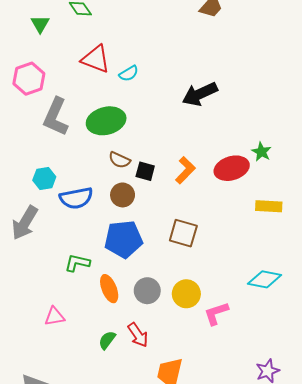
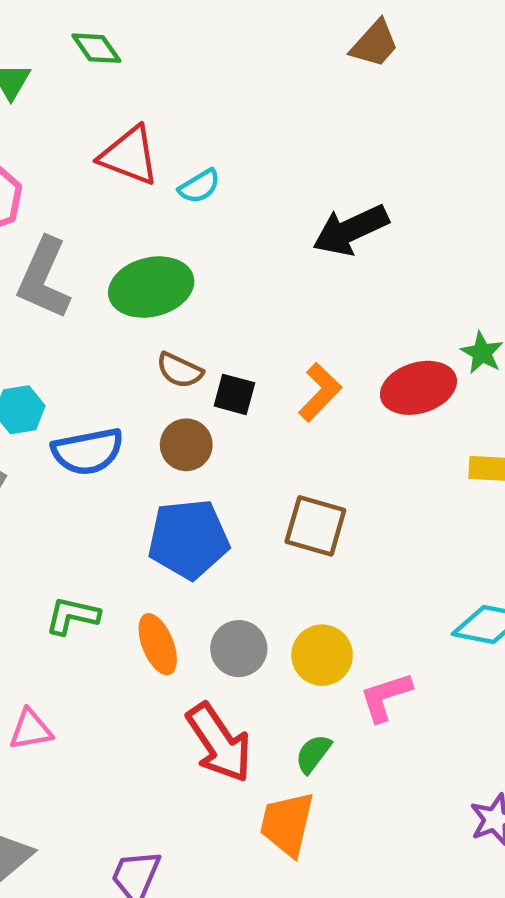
green L-shape: (77, 263) -> (72, 616), moved
pink triangle: (55, 316) -> (31, 730), moved
red arrow: (138, 335) -> (219, 743), size x1.5
green semicircle: (107, 340) -> (313, 754), moved

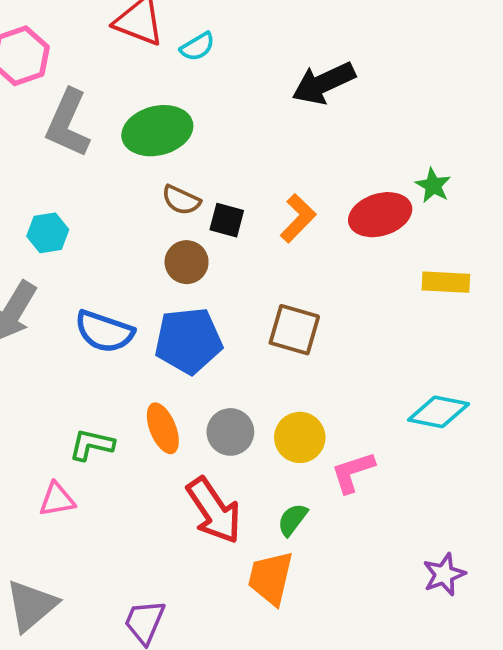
blue semicircle: (88, 451) -> (104, 332), moved, turned 30
green L-shape: (72, 616) -> (92, 445), moved

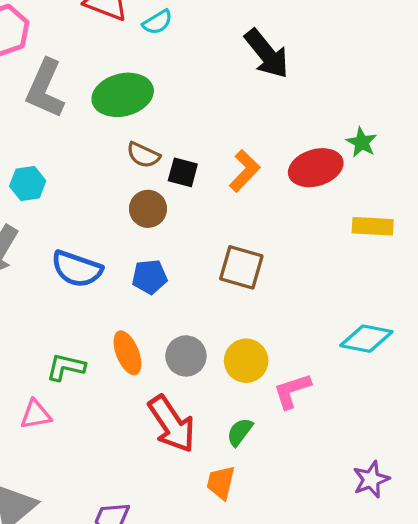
black arrow: (324, 83) -> (267, 54), turned -104
blue pentagon: (188, 341) -> (150, 277), size x0.6
orange trapezoid: (271, 578) -> (221, 483), size x0.7

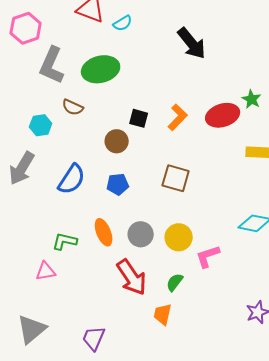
brown semicircle: (143, 155) -> (73, 107), moved
blue semicircle: (77, 269) -> (72, 179), turned -76

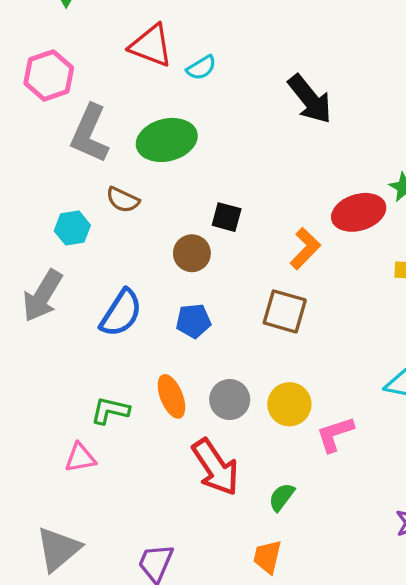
orange L-shape: (178, 117) -> (305, 249), moved
green semicircle: (175, 282) -> (282, 497), moved
orange trapezoid: (163, 314) -> (267, 557), moved

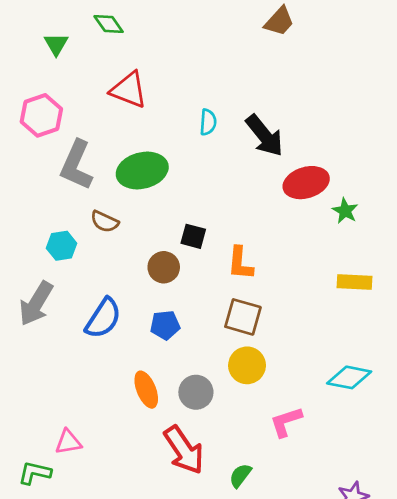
cyan semicircle: (201, 68) -> (208, 122), moved, turned -55
red ellipse: (359, 212) -> (306, 183), moved
orange L-shape: (305, 249) -> (240, 263), moved, turned 141
yellow circle: (289, 404) -> (247, 365), moved
green L-shape: (110, 411) -> (35, 473), moved

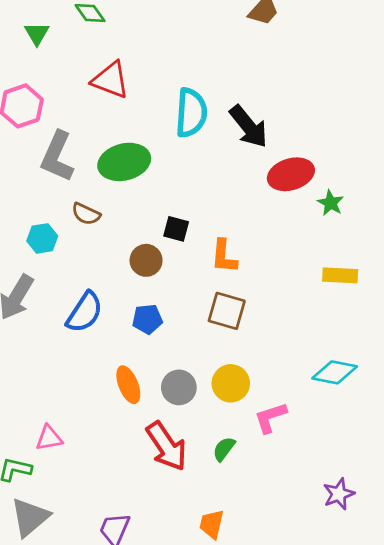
cyan semicircle: (208, 122) -> (191, 113), size x1.8
yellow circle: (247, 365) -> (231, 383), moved
green semicircle: (240, 476) -> (224, 449), moved

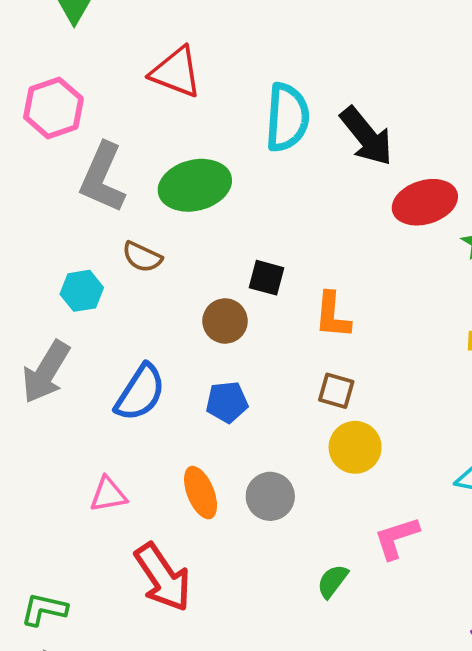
brown square: (227, 311) -> (336, 391), size x0.7
yellow circle: (231, 383) -> (355, 447), moved
pink triangle: (49, 438) -> (108, 494), moved
red arrow: (167, 446) -> (163, 577), moved

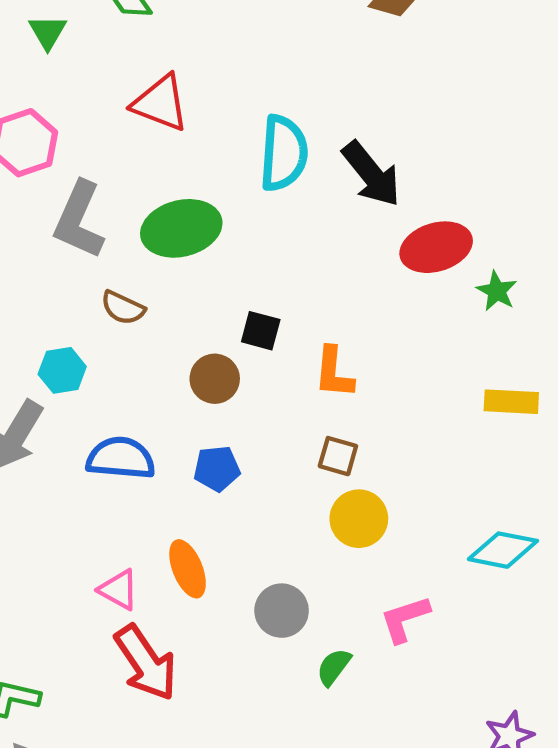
cyan hexagon: (82, 291) -> (62, 370), moved
blue semicircle: (140, 393) -> (121, 458), turned -118
pink triangle: (108, 494) -> (119, 590), moved, turned 39
gray circle: (270, 496) -> (282, 611), moved

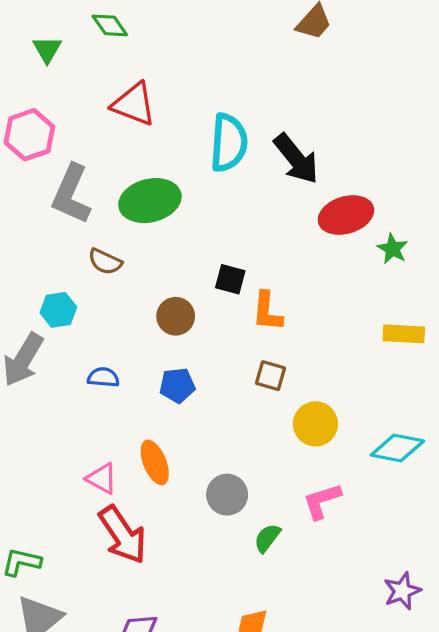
black square: (261, 331) -> (230, 279), moved
blue semicircle: (121, 458) -> (103, 377), size x0.6
yellow circle: (359, 519) -> (315, 424), moved

